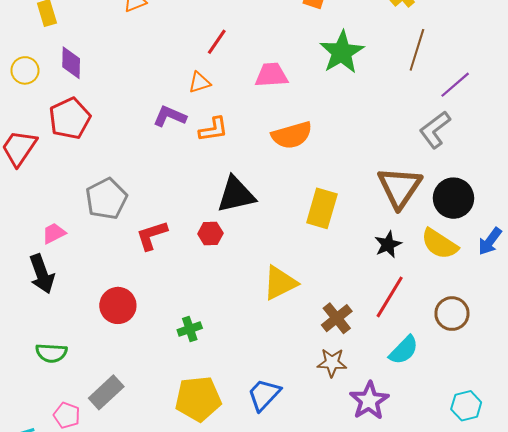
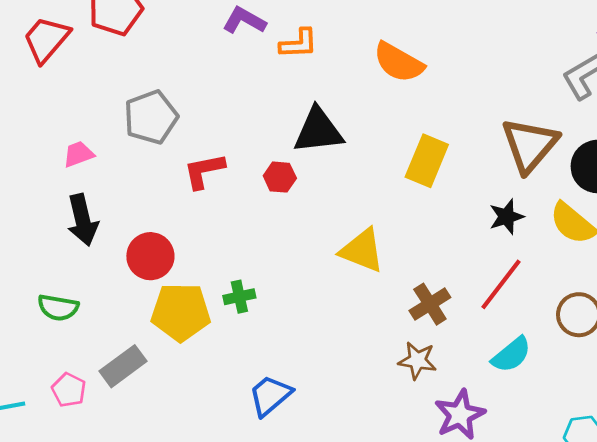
orange semicircle: (292, 135) -> (399, 62), turned 39
black arrow: (42, 274) -> (83, 220), moved
yellow triangle: (280, 283) -> (362, 250), turned 42
blue trapezoid: (264, 395) -> (270, 395), moved
yellow pentagon: (198, 399) -> (181, 312), moved

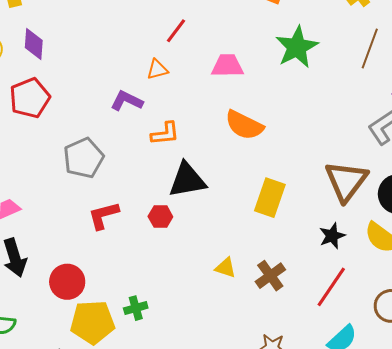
orange L-shape: (299, 44) -> (165, 134), moved
gray pentagon: (151, 117) -> (84, 158), moved
yellow triangle: (362, 250) -> (226, 268), size x0.6
brown cross: (430, 304) -> (270, 276), moved

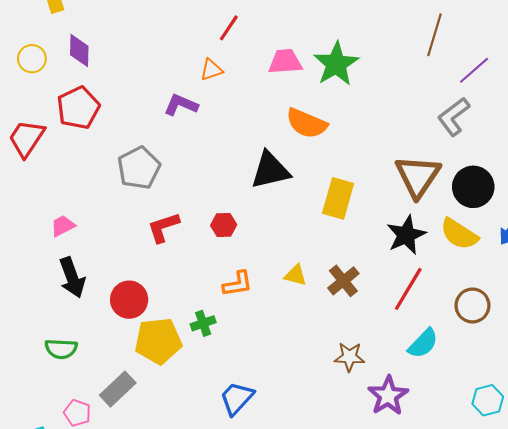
green star: (297, 47) -> (336, 64), moved
orange L-shape: (165, 134) -> (238, 284), moved
black triangle: (187, 180) -> (270, 170), moved
black star: (332, 236) -> (406, 235), size x1.4

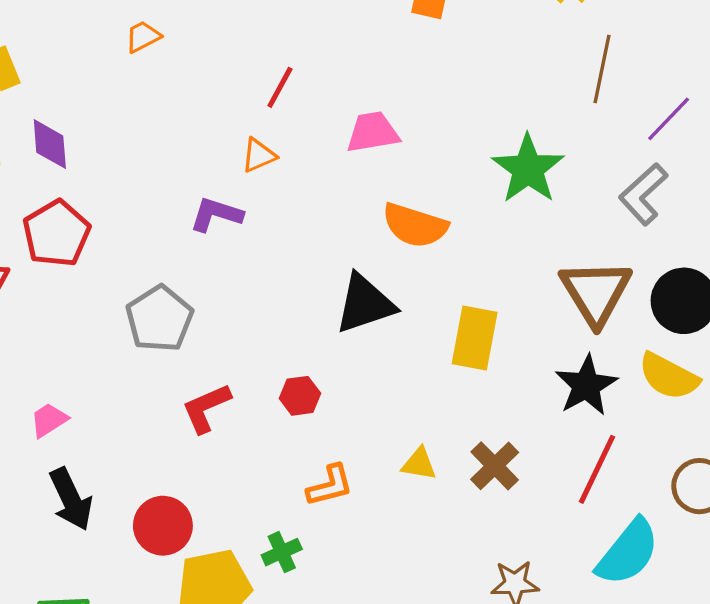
green star: (336, 64) -> (528, 169), moved
cyan semicircle: (423, 343) -> (628, 552), size x1.4

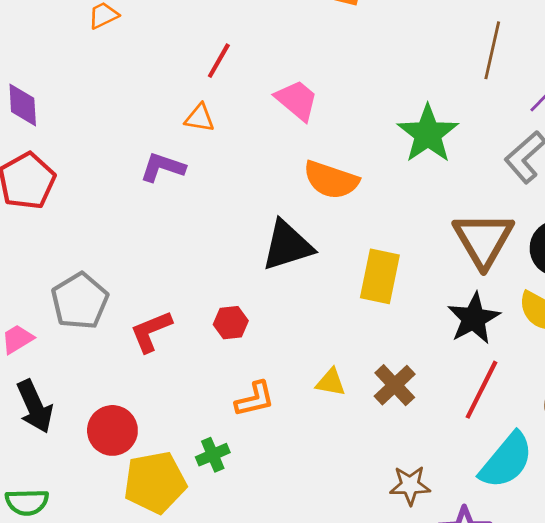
pink trapezoid: (373, 132) -> (297, 100), turned 48
orange triangle: (259, 155) -> (200, 118), turned 32
gray pentagon: (159, 319) -> (80, 301), moved

